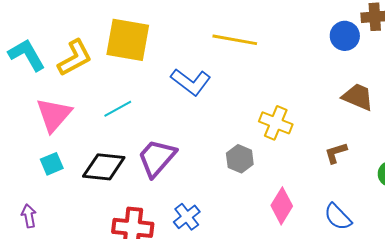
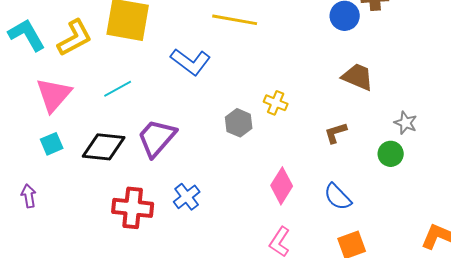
yellow cross: (276, 123) -> (276, 103), size x0.7
gray hexagon: (240, 159) -> (239, 123), moved

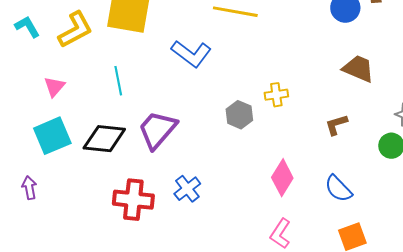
cyan L-shape: (27, 35) -> (27, 27), size x0.7
cyan line: (118, 89) -> (118, 81), turned -72
pink triangle: (54, 95) -> (54, 87), size x0.6
yellow cross: (276, 103) -> (276, 95), turned -30
cyan square: (52, 144) -> (52, 136), size x1.6

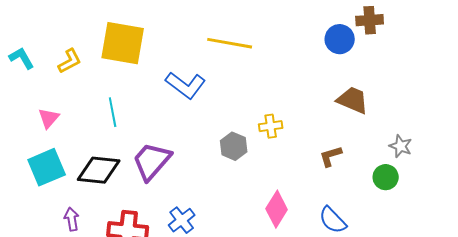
yellow L-shape: (75, 30) -> (70, 61), size x0.7
purple arrow: (29, 188) -> (72, 219), moved

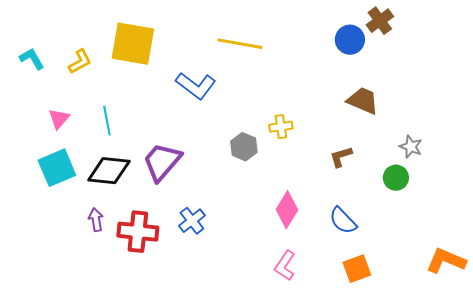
brown cross: (370, 20) -> (380, 21), turned -32
cyan line: (113, 112) -> (107, 121), moved
purple arrow: (72, 219) -> (96, 220), moved

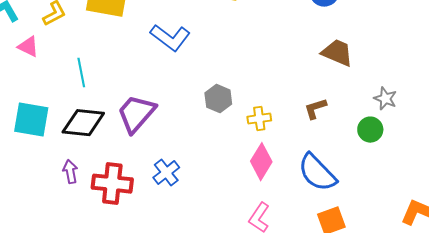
pink triangle: (59, 119) -> (28, 47), moved, turned -45
yellow cross: (281, 127) -> (259, 119), moved
cyan square: (57, 168) -> (31, 120), turned 33
blue semicircle: (343, 221) -> (317, 173), size x1.4

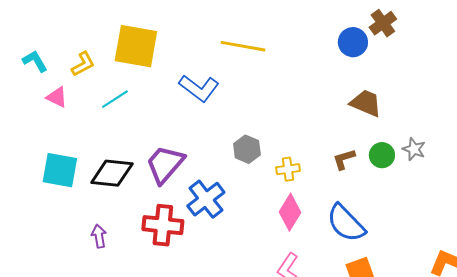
cyan line: (81, 73) -> (115, 99), moved, turned 68
green circle: (370, 130) -> (382, 155), moved
purple arrow: (70, 172) -> (99, 236), moved
blue cross: (166, 173) -> (206, 199), moved, size x1.4
red cross: (112, 184) -> (163, 225), moved

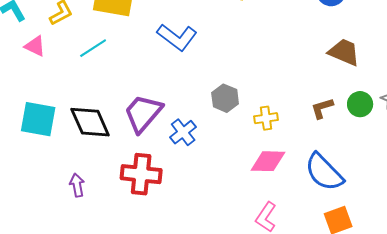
black diamond: (112, 173) -> (90, 122), turned 60
blue cross: (206, 199) -> (183, 132), moved, size x0.7
pink diamond: (290, 212) -> (268, 161), turned 60

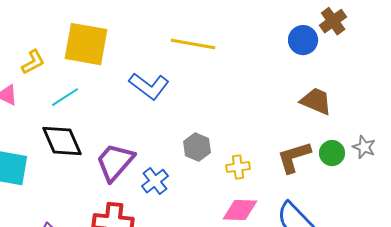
brown L-shape: (322, 108) -> (294, 157), size x1.5
black diamond: (90, 122) -> (62, 141), moved

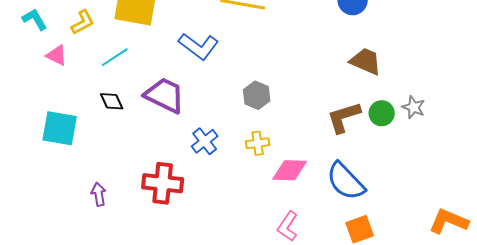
black diamond: (62, 141) -> (112, 101), size x0.6
gray hexagon: (197, 147) -> (257, 95), moved
purple trapezoid: (115, 162) -> (165, 95), moved, turned 75
yellow cross: (238, 167) -> (258, 143), moved

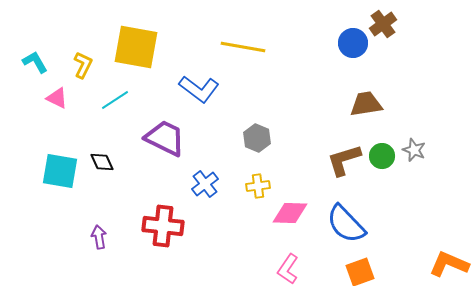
yellow L-shape: (83, 22) -> (83, 65), turned -36
brown trapezoid: (366, 61) -> (366, 104), turned -32
black diamond: (112, 101) -> (102, 162), moved

